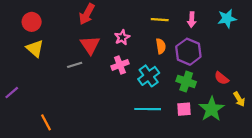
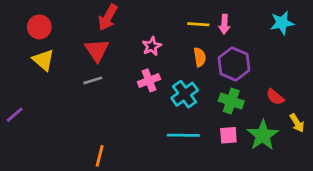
pink arrow: (192, 20) -> (224, 24), moved
red triangle: (90, 45) -> (97, 50), moved
orange line: (46, 122) -> (100, 156), moved, turned 42

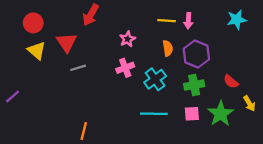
red triangle: (97, 50) -> (67, 42), moved
green cross: (231, 101) -> (194, 85), turned -30

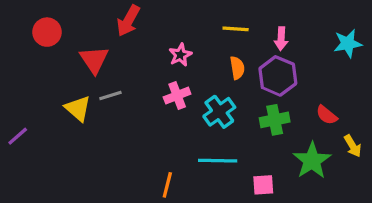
cyan star: (237, 19) -> (348, 43), moved
pink arrow: (188, 21) -> (281, 39), moved
yellow triangle: (37, 51) -> (78, 109), moved
pink square: (192, 114) -> (263, 185), moved
orange line: (84, 131) -> (167, 185), moved

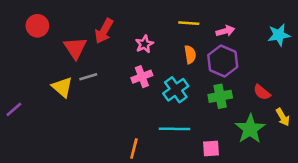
red arrow: (128, 21) -> (104, 31), moved
pink arrow: (281, 39) -> (225, 31), turned -108

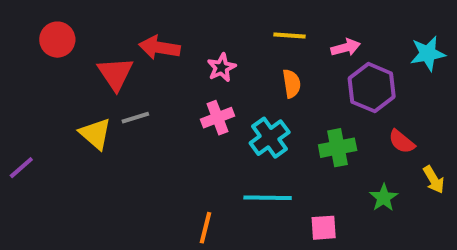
red arrow: (104, 31) -> (159, 48), turned 70
purple hexagon: (223, 61) -> (372, 88), moved
green star: (250, 129) -> (384, 198), size x0.6

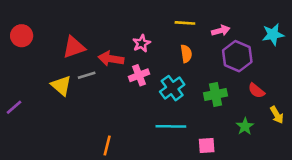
red circle: (57, 40) -> (22, 36), moved
red arrow: (159, 48) -> (111, 59), moved
red triangle: (115, 74) -> (74, 47), turned 45
orange line: (205, 228) -> (107, 145), moved

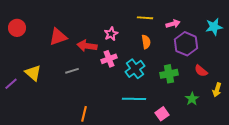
gray line: (87, 75) -> (72, 71), moved
yellow triangle: (61, 85) -> (33, 73), moved
yellow arrow: (277, 115) -> (217, 90), turned 48
pink square: (207, 145) -> (162, 114), turned -32

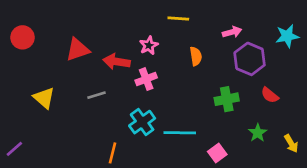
yellow line: (145, 18) -> (178, 19), moved
cyan cross: (135, 69) -> (142, 122), moved
purple line: (11, 84) -> (14, 149), moved
yellow arrow: (217, 90) -> (291, 144), moved, turned -48

